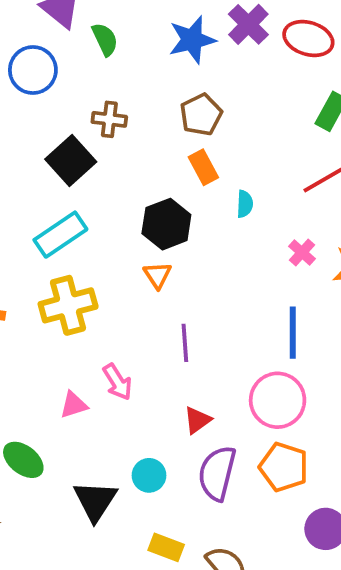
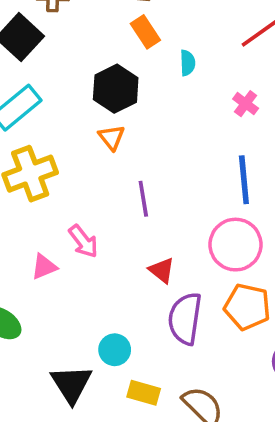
red triangle: (197, 420) -> (162, 270), turned -40
cyan circle: (149, 475) -> (115, 350), moved
black triangle: (95, 501) -> (71, 384), moved

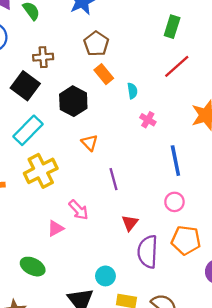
black hexagon: (116, 89) -> (73, 101), moved
pink cross: (246, 104) -> (148, 120), moved
pink circle: (236, 245) -> (174, 202), size x0.6
red triangle: (162, 270) -> (130, 223), turned 36

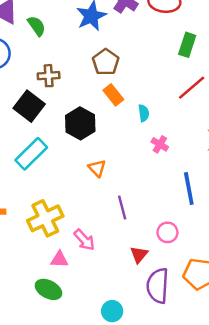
yellow cross: (41, 171) -> (45, 218), moved
pink circle: (174, 202) -> (167, 232), moved
pink triangle: (56, 228) -> (59, 259), turned 30
green ellipse: (33, 267) -> (48, 289), moved

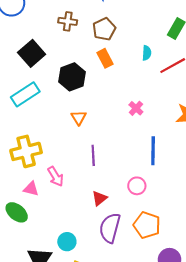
brown cross: (49, 76) -> (68, 21), moved
cyan semicircle: (144, 113) -> (147, 53), moved
pink circle: (167, 232) -> (137, 186), moved

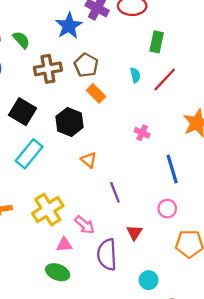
brown cross: (68, 21) -> (48, 69), size x1.4
purple semicircle: (110, 228) -> (107, 255), moved
cyan circle: (67, 242) -> (149, 280), moved

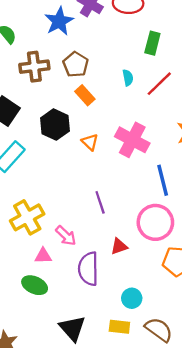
pink cross: (142, 133) -> (132, 140), size x2.0
orange triangle: (89, 160) -> (90, 142), moved
pink circle: (167, 209) -> (155, 222), size x1.8
red triangle: (134, 232) -> (119, 246), turned 35

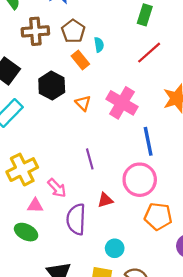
cyan semicircle: (128, 78) -> (99, 45), moved

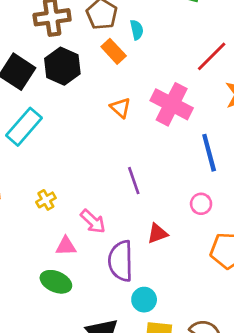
red line: (149, 53) -> (212, 56), moved
black hexagon: (52, 86) -> (62, 66), moved
yellow cross: (22, 170) -> (46, 200), size x0.5
pink circle: (140, 180) -> (201, 204), size x0.5
cyan circle: (115, 248) -> (144, 300), moved

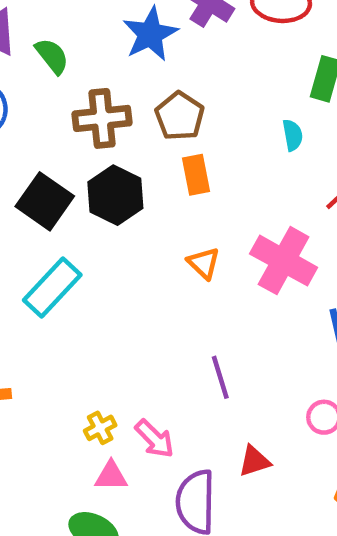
cyan semicircle: (137, 30) -> (293, 135), moved
orange rectangle: (114, 51) -> (196, 175), turned 30
yellow cross: (46, 200) -> (100, 428), moved

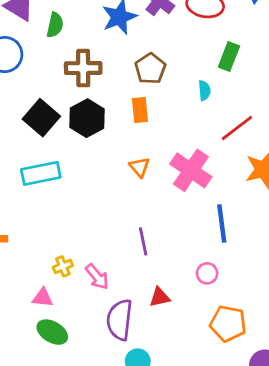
green semicircle: (52, 56) -> (55, 25), turned 45
brown pentagon: (180, 116) -> (150, 69), moved
cyan rectangle: (52, 287) -> (41, 173), turned 30
pink triangle: (111, 476) -> (43, 298), moved

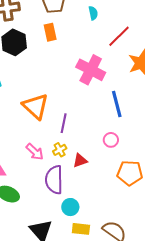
orange triangle: (139, 167) -> (36, 106), moved, size x1.8
purple line: (143, 241) -> (64, 123), turned 30
yellow cross: (63, 266) -> (60, 150), moved

